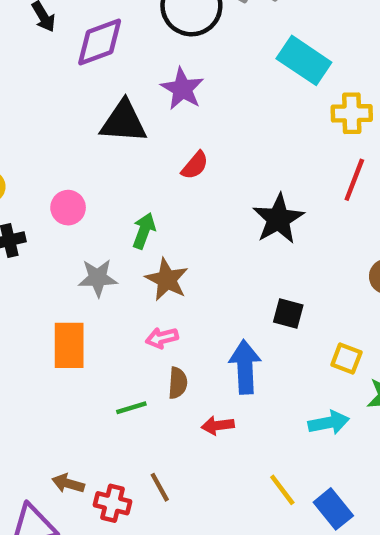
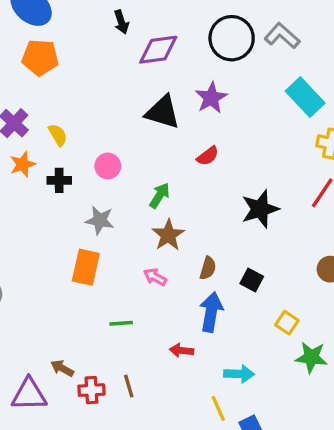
gray star: (98, 278) -> (100, 220), moved
pink arrow: (162, 338) -> (155, 277), turned 30
brown semicircle: (178, 383) -> (208, 268), moved
cyan arrow: (329, 423) -> (239, 374), moved
red cross: (112, 503) -> (91, 390), turned -30

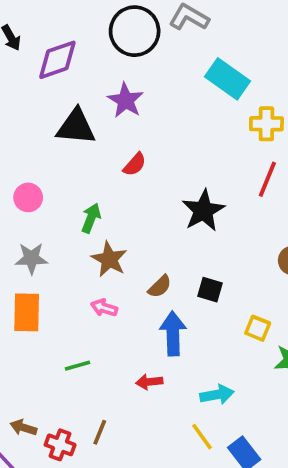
brown semicircle: (208, 268) -> (160, 286), turned 40
brown line: (129, 386) -> (100, 432), turned 50
red cross: (91, 390) -> (60, 445), turned 35

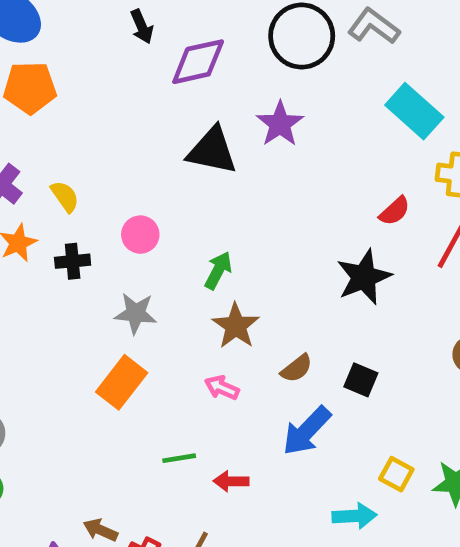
red semicircle: (135, 164) -> (395, 211), moved
orange rectangle: (27, 312) -> (122, 382), turned 30
yellow square: (258, 328) -> (396, 474), moved
blue arrow: (173, 333) -> (307, 431), turned -141
red arrow: (149, 382) -> (231, 481), moved

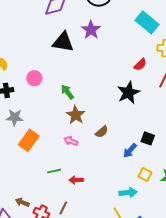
green arrow: (218, 270) -> (67, 92), turned -63
gray star: (136, 313) -> (15, 117), moved
black square: (361, 380) -> (148, 138), moved
blue arrow: (307, 431) -> (130, 151), moved, size x0.7

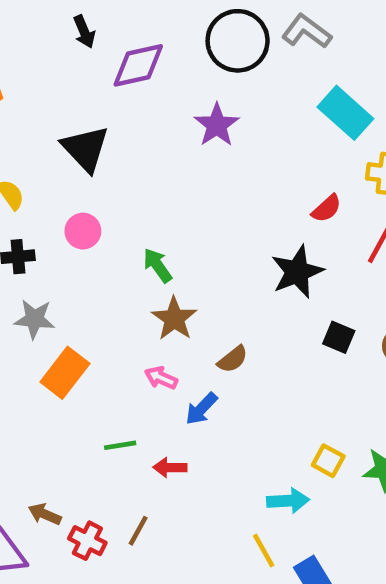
black triangle: (63, 42) -> (85, 149), moved, turned 35
black square: (148, 138) -> (339, 337), moved
blue arrow: (130, 151) -> (201, 409), moved

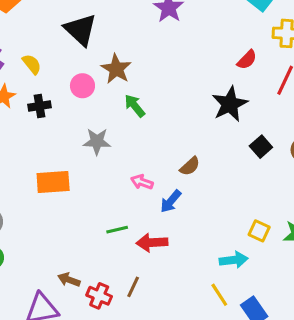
gray star: (34, 319) -> (97, 141), moved
brown star: (174, 319) -> (116, 69), moved
black square: (339, 337) -> (261, 147), turned 30
orange rectangle: (65, 373) -> (53, 182), moved, turned 52
red arrow: (170, 467) -> (152, 242), size x1.4

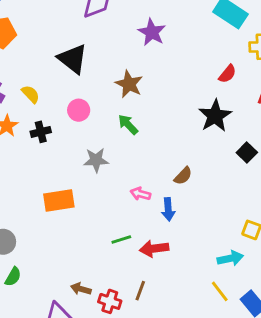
brown star: (116, 69) -> (129, 84), moved
blue arrow: (171, 201) -> (168, 209), turned -40

